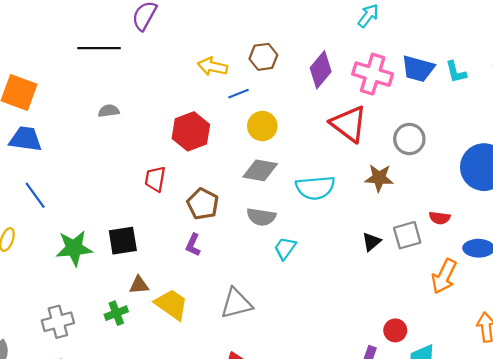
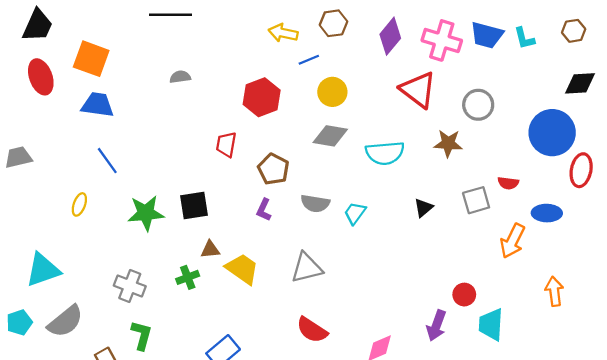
gray semicircle: (261, 217) -> (315, 203), moved
black triangle: (371, 242) -> (424, 208), moved
gray cross: (58, 322) -> (130, 286), turned 36

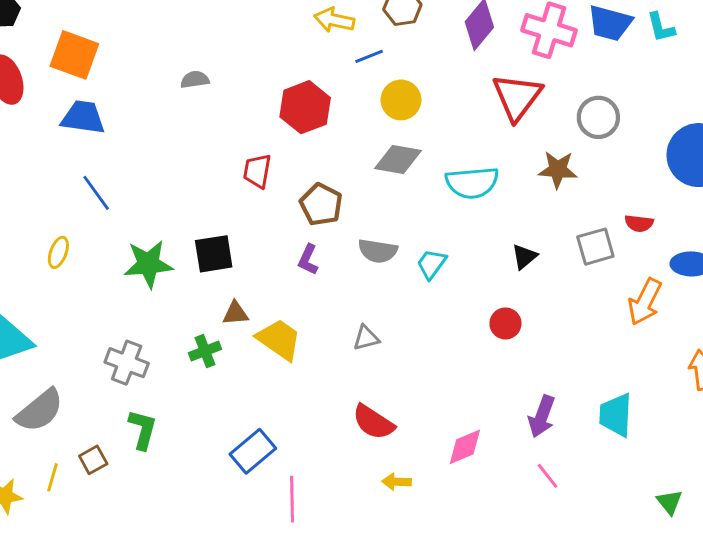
red triangle: (418, 90) -> (517, 97), turned 30
gray triangle: (307, 268) -> (366, 338), size x0.6
red circle: (464, 295) -> (505, 323), moved

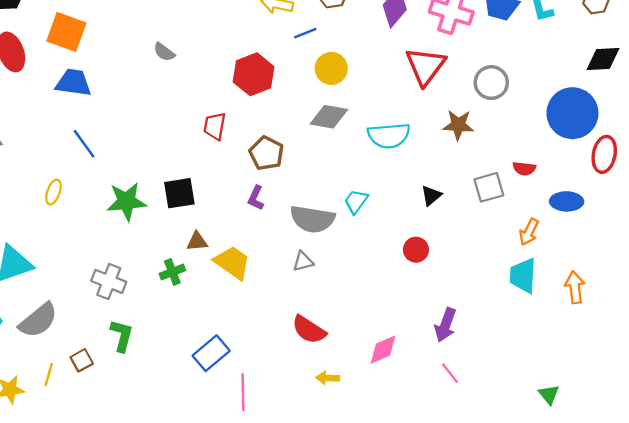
gray semicircle: (195, 80) -> (164, 52), turned -135
gray semicircle: (378, 251) -> (312, 219), moved, size x1.4
orange arrow: (645, 302) -> (529, 232), size x0.7
cyan trapezoid: (616, 415) -> (523, 276), moved

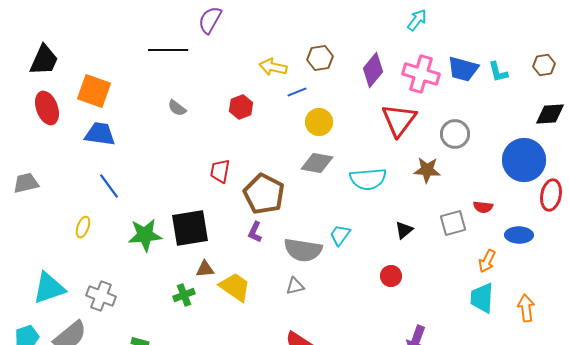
red hexagon: (254, 74) -> (241, 107), moved, size x0.7
brown pentagon: (266, 153) -> (264, 194), size x1.4
black square: (179, 193) -> (190, 228), size x1.4
gray cross: (109, 281) -> (101, 296), moved

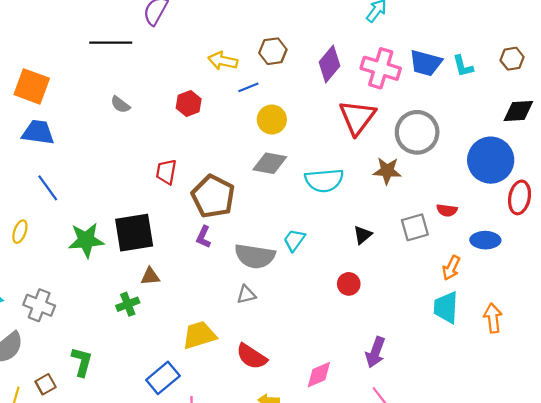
gray circle: (455, 134) -> (417, 132), size x1.4
yellow trapezoid: (235, 287) -> (199, 335), moved, turned -52

